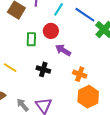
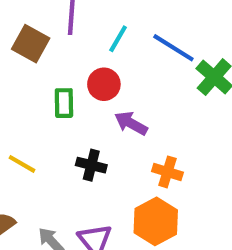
orange hexagon: (88, 97) -> (156, 221), moved

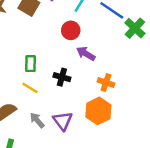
green rectangle: (64, 103) -> (31, 64), moved
yellow line: (22, 164) -> (30, 88), moved

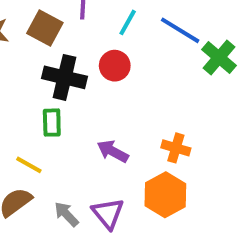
purple arrow: (86, 54) -> (113, 151), moved
black cross: (62, 77) -> (64, 77), moved, size x1.5
yellow line: (30, 88) -> (29, 165), moved

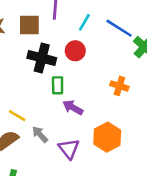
brown square: (45, 28) -> (29, 25), turned -30
green rectangle: (52, 123) -> (58, 85), moved
orange cross: (176, 148) -> (119, 86), moved
gray arrow: (66, 214) -> (40, 134), moved

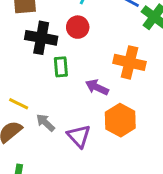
orange cross: (119, 86) -> (130, 62), size x1.5
purple arrow: (73, 108) -> (97, 87), moved

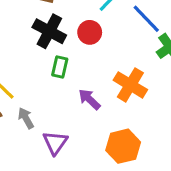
orange hexagon: (120, 120) -> (123, 146), moved

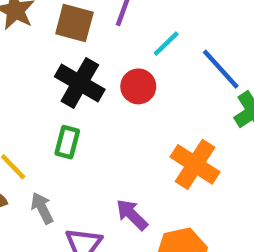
green rectangle: (60, 67) -> (67, 142), moved
purple arrow: (89, 99) -> (132, 215), moved

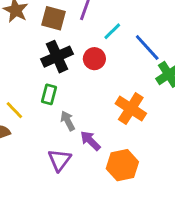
black cross: (80, 83) -> (57, 57), turned 36
gray arrow: (42, 208) -> (68, 121), moved

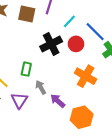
black cross: (57, 57) -> (51, 44), moved
red circle: (94, 59) -> (76, 44), moved
purple triangle: (59, 160) -> (19, 100), moved

